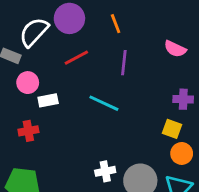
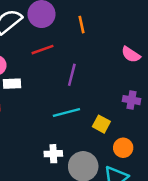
purple line: (124, 63) -> (72, 75), moved
cyan line: (104, 103) -> (66, 112), moved, turned -48
yellow square: (172, 129) -> (101, 124), moved

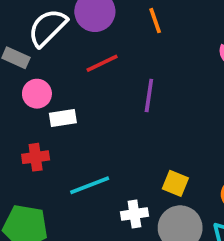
cyan line: (66, 112) -> (90, 185), moved
yellow square: (101, 124) -> (175, 183), moved

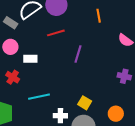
orange line: (155, 21) -> (99, 16), moved
pink circle: (37, 94) -> (10, 47), moved
red cross: (36, 157) -> (13, 77), turned 32

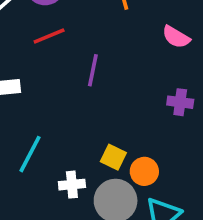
cyan line: (39, 97) -> (30, 154), turned -45
orange circle: (116, 114) -> (144, 171), moved

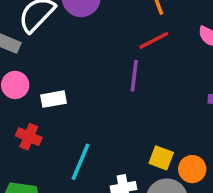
red line: (49, 36) -> (154, 40), moved

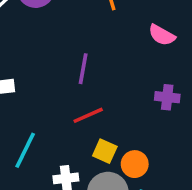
red line: (154, 40) -> (88, 115), moved

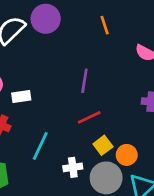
yellow square: (105, 151) -> (103, 145), turned 30

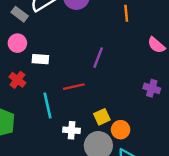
red line: (89, 117) -> (74, 87), moved
cyan line: (40, 146) -> (48, 105), turned -50

